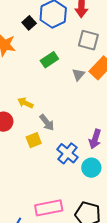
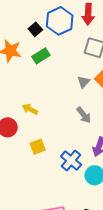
green rectangle: (49, 60) -> (41, 56), moved
gray arrow: (47, 123) -> (84, 115), moved

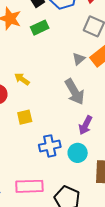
gray arrow: (84, 115) -> (75, 92), size x1.5
blue cross: (71, 160) -> (50, 146), moved, turned 30

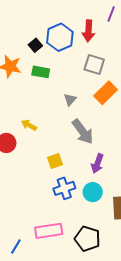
green rectangle: (40, 28) -> (41, 72), turned 42
gray triangle: (79, 59) -> (70, 100), moved
yellow square: (25, 117) -> (55, 161), moved

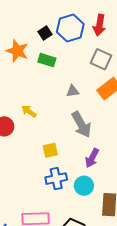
gray triangle: (70, 100) -> (73, 91), turned 32

